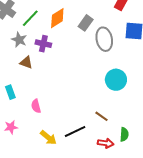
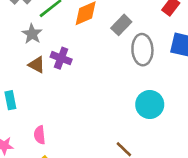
purple cross: (43, 44) -> (61, 58), moved
pink semicircle: (36, 106) -> (40, 135), moved

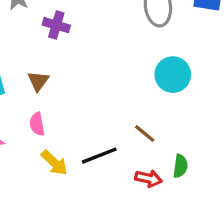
brown triangle: (37, 65) -> (38, 81), moved, turned 42

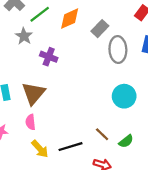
brown triangle: (38, 81) -> (34, 93), size x1.6
green semicircle: (180, 166) -> (126, 141), moved, turned 40

